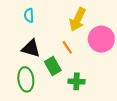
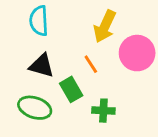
cyan semicircle: (29, 15) -> (39, 21), size x1.5
green ellipse: (26, 79) -> (35, 108), turned -65

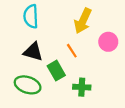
pink circle: (137, 53) -> (108, 42), size x0.7

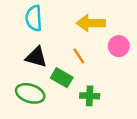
yellow arrow: (83, 21) -> (91, 23), turned 65
green rectangle: (56, 71) -> (62, 78), turned -30

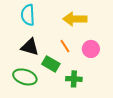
pink circle: (119, 46) -> (91, 49), moved

